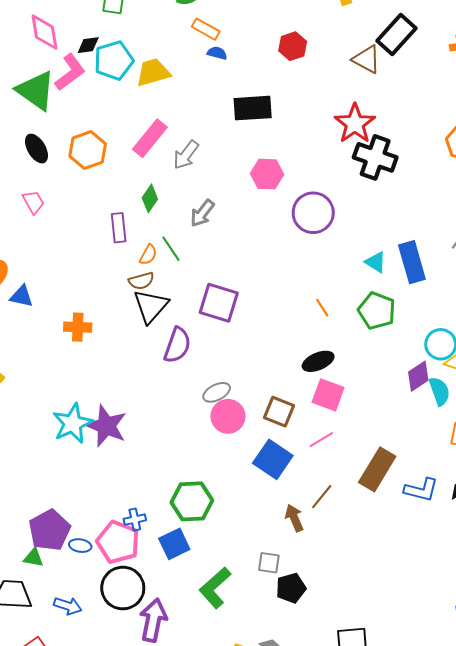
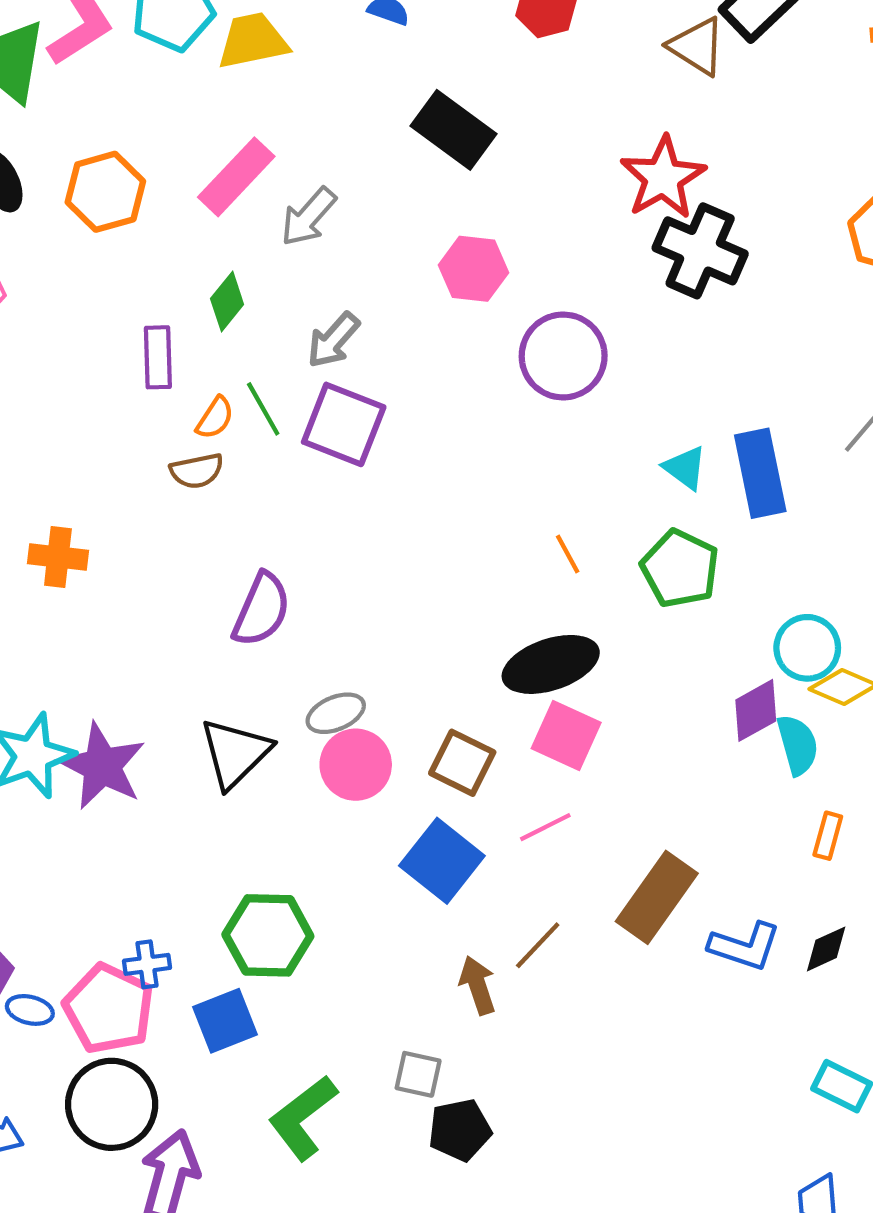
black rectangle: (253, 108) -> (453, 130), turned 36
purple square: (219, 303) -> (344, 424), moved
black triangle: (151, 306) -> (235, 753), moved
black ellipse: (318, 361) -> (551, 664), size x1.4

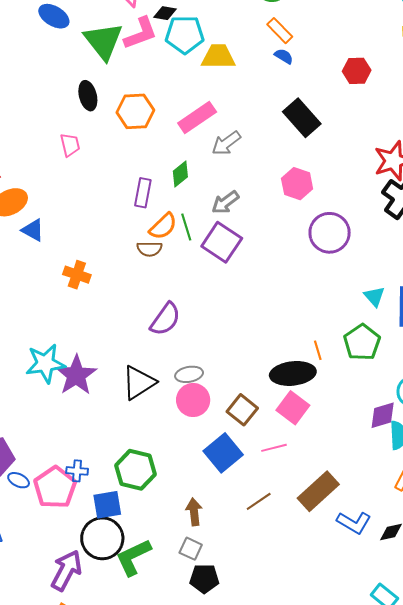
orange semicircle: (215, 418) -> (163, 226), size x1.4
orange line: (568, 554) -> (318, 350), moved
brown arrow: (478, 985) -> (194, 512), moved
black circle: (112, 1104) -> (102, 538), moved

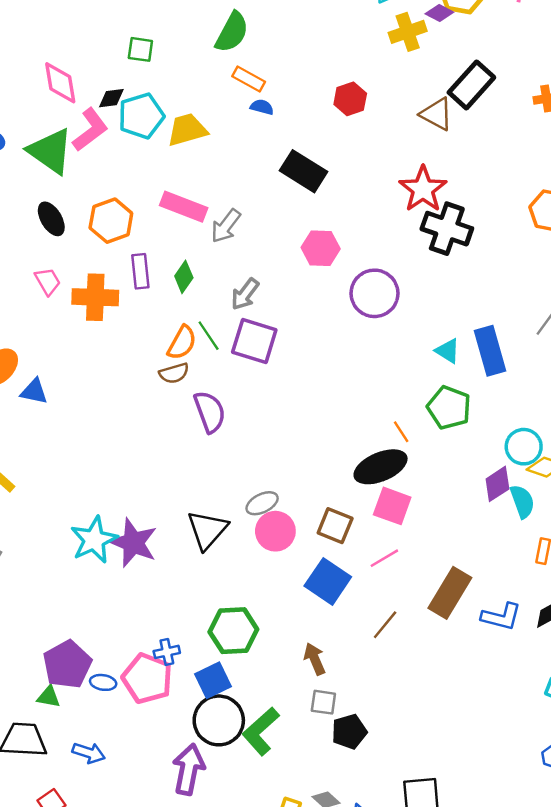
pink rectangle: (197, 118) -> (184, 207), turned 72
purple rectangle: (143, 193) -> (140, 271), moved
orange cross: (77, 275) -> (95, 297), moved, size x1.4
purple semicircle: (165, 319) -> (210, 412), moved, turned -39

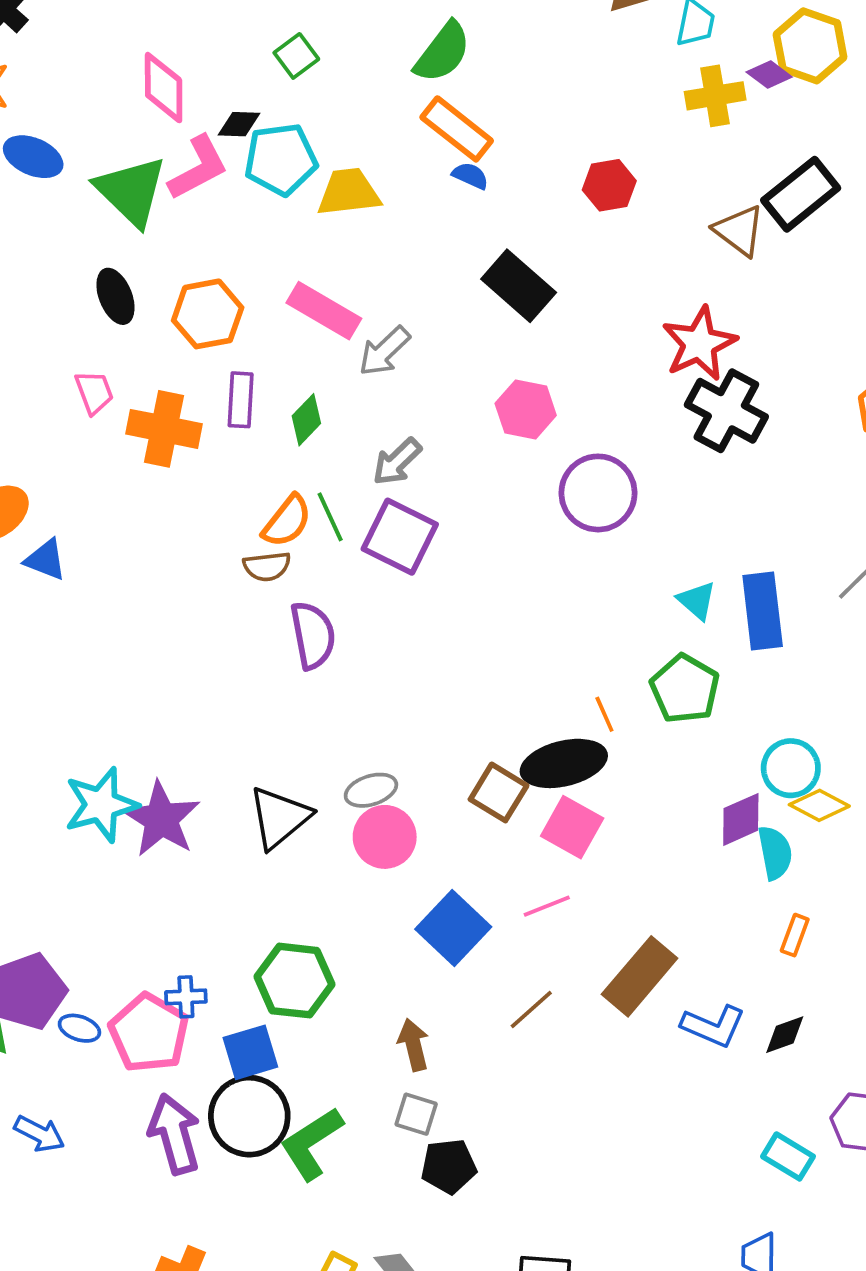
green square: (140, 49) -> (296, 56), turned 36
orange rectangle: (249, 79) -> (457, 129), size x1.4
brown square: (335, 526) -> (499, 792), moved
purple arrow: (189, 769) -> (174, 1134), moved, turned -36

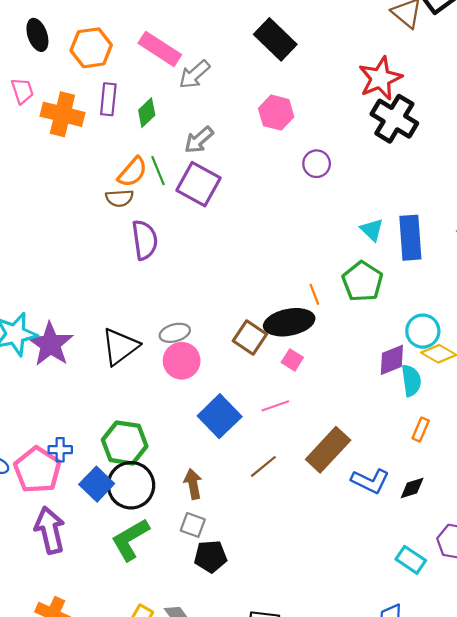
purple circle: (598, 493) -> (317, 164), size x0.6
pink square: (572, 827) -> (292, 360), size x0.6
blue square: (250, 1052) -> (97, 484), turned -32
black circle: (249, 1116) -> (131, 485), moved

